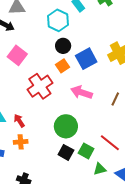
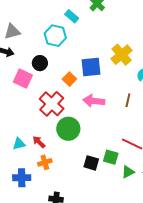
black circle: (63, 46) -> (40, 63), moved
blue square: (86, 59) -> (91, 67), turned 35
green circle: (66, 126) -> (68, 129), moved

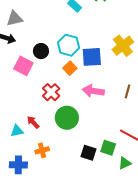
cyan hexagon: (55, 36) -> (69, 45), moved
red cross: (52, 104) -> (51, 92), size x0.7
red arrow: (39, 142) -> (33, 122), moved

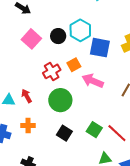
black circle: (41, 51) -> (58, 36), moved
orange square: (70, 68) -> (74, 65), moved
green square: (108, 148) -> (94, 130), moved
black square: (89, 153) -> (64, 133), moved

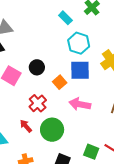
cyan hexagon: (80, 30) -> (79, 43), moved
orange square: (74, 65) -> (60, 82), moved
red arrow: (27, 96) -> (26, 126), moved

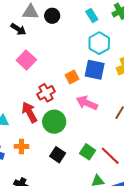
black circle: (37, 67) -> (52, 16), moved
red arrow: (26, 126) -> (29, 112), size x1.5

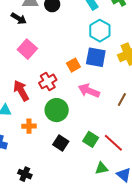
red arrow: (29, 112) -> (21, 91), moved
orange cross: (21, 146) -> (29, 126), moved

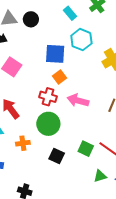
blue square: (96, 57) -> (55, 54), moved
red cross: (48, 81) -> (48, 97), moved, turned -36

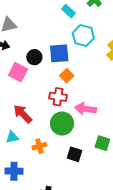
black circle: (31, 19) -> (34, 57), moved
pink arrow: (78, 100) -> (85, 109), moved

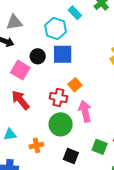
cyan hexagon: (83, 36) -> (56, 29), moved
orange square: (67, 76) -> (75, 85), moved
pink arrow: (85, 109) -> (85, 111), turned 65
red arrow: (23, 114) -> (20, 100), moved

